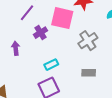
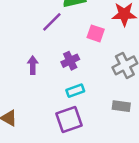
pink square: (62, 18) -> (96, 33), size x0.6
purple cross: (40, 33) -> (70, 61), moved

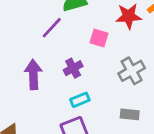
purple arrow: (33, 65) -> (33, 75), size x1.5

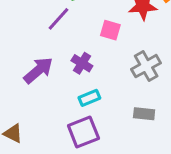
purple cross: (73, 68) -> (82, 63), turned -30
purple arrow: (33, 75) -> (38, 70), turned 52

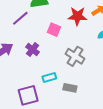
gray cross: (146, 66) -> (75, 56), turned -36
cyan rectangle: (89, 98) -> (49, 77), moved

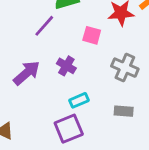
cyan rectangle: (49, 77) -> (79, 100), moved

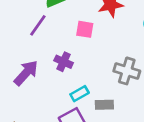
gray cross: (125, 68) -> (127, 71), moved
gray rectangle: (124, 111) -> (104, 105), moved

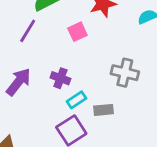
pink square: (85, 29) -> (77, 32), turned -30
purple cross: (64, 62) -> (60, 78), moved

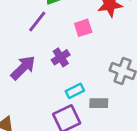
purple cross: (60, 78) -> (61, 57), moved, turned 30

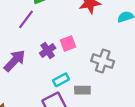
pink square: (83, 28) -> (68, 43), moved

